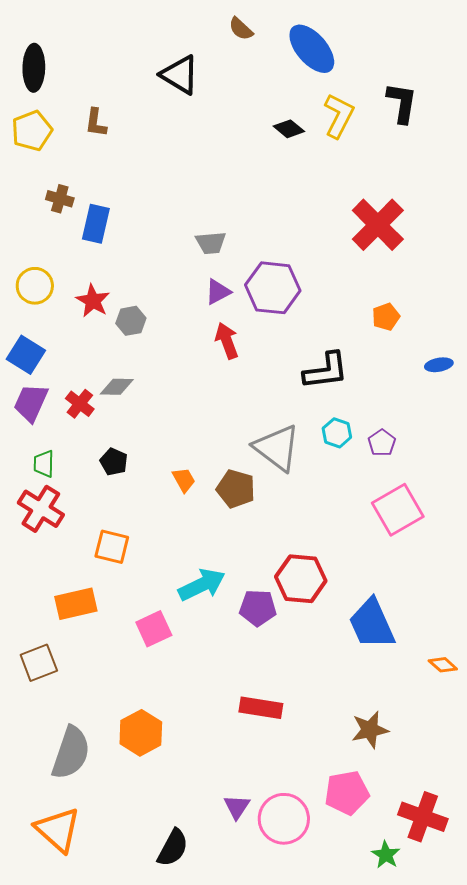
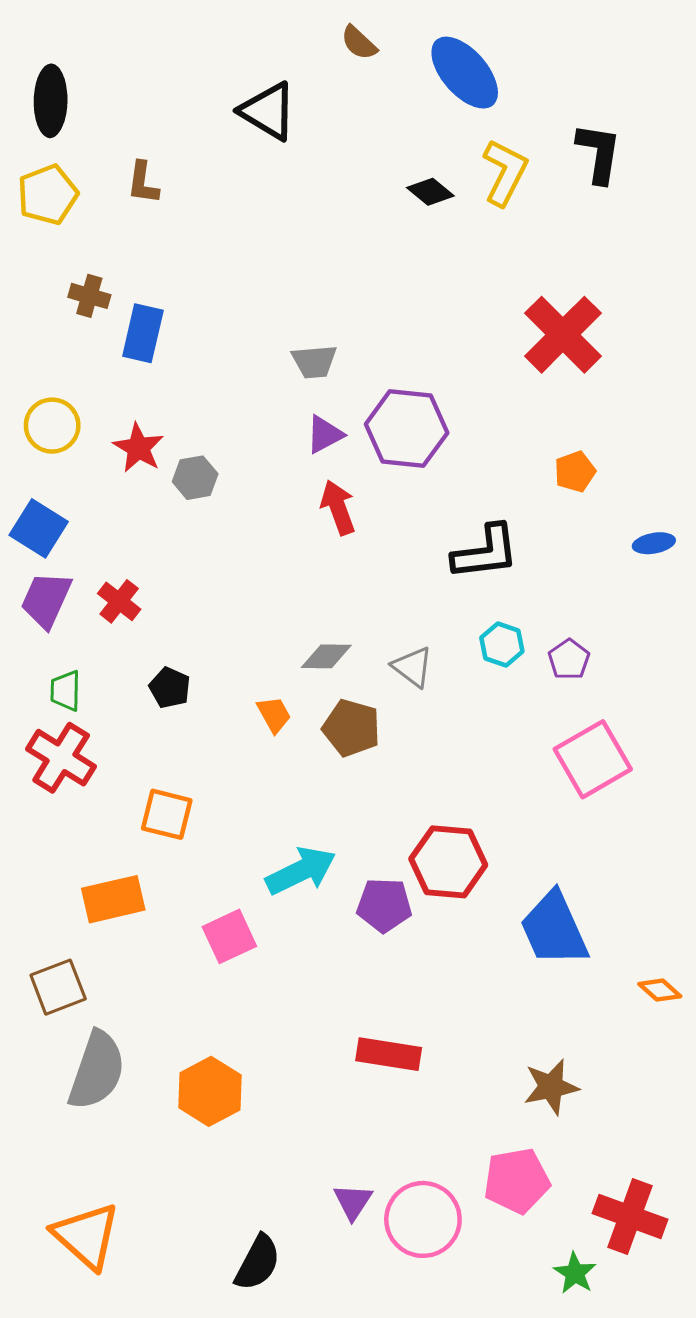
gray diamond: (117, 387) -> (326, 656), moved
gray triangle: (277, 448) -> (413, 667), size x0.6
gray semicircle: (71, 753) -> (97, 1071), moved

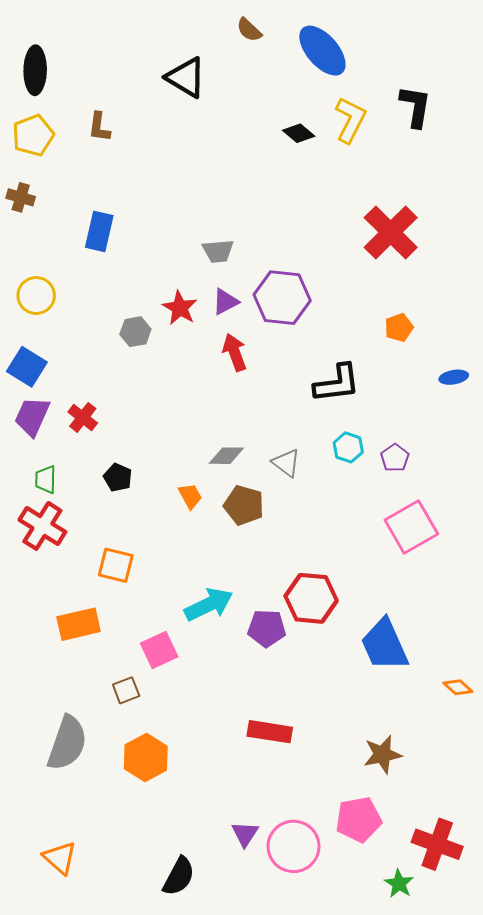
brown cross: (89, 296) -> (21, 197), moved
red star: (138, 448) -> (180, 308), moved
brown square: (58, 987) -> (126, 690), moved, size x0.7
orange triangle: (86, 1236) -> (60, 858), size x0.7

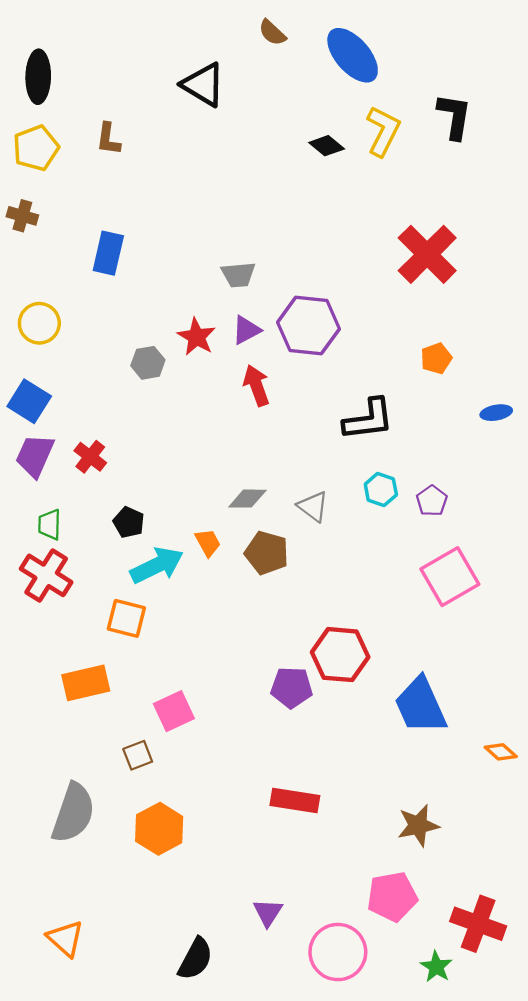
cyan arrow: (209, 605) -> (157, 565), moved
pink circle: (294, 846) -> (338, 952), moved

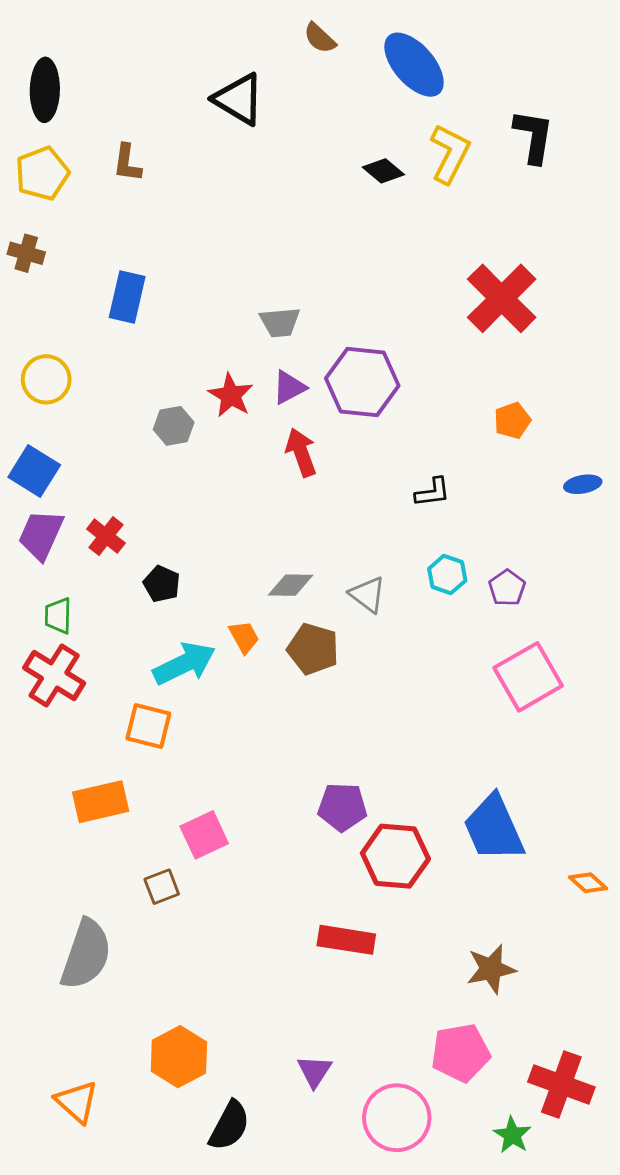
black L-shape: (368, 419) -> (433, 492), size x0.6
black pentagon: (129, 522) -> (162, 584), moved
red hexagon: (340, 655) -> (395, 856), moved
orange hexagon: (159, 829) -> (179, 1057), moved

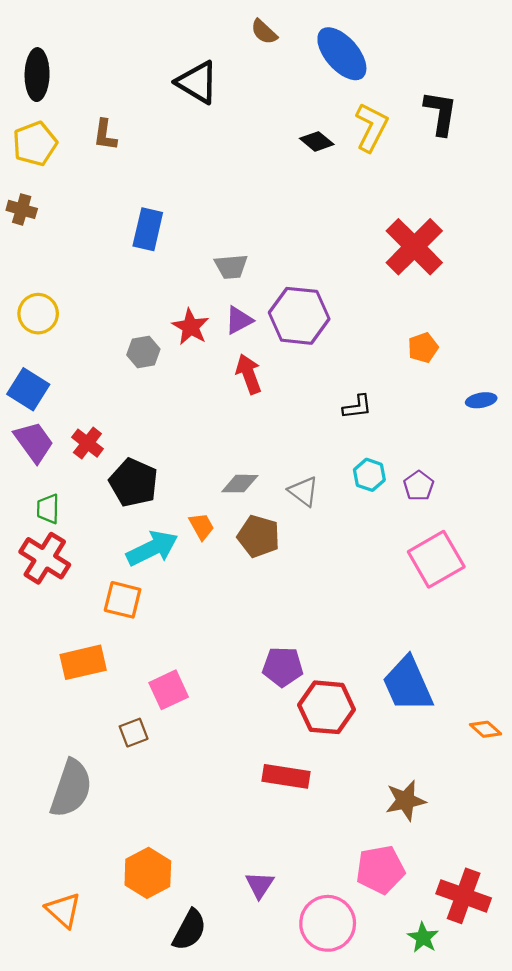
blue rectangle: (127, 297) -> (148, 229), moved
purple trapezoid: (41, 535) -> (34, 442), turned 120
black pentagon: (162, 584) -> (134, 483), size x1.6

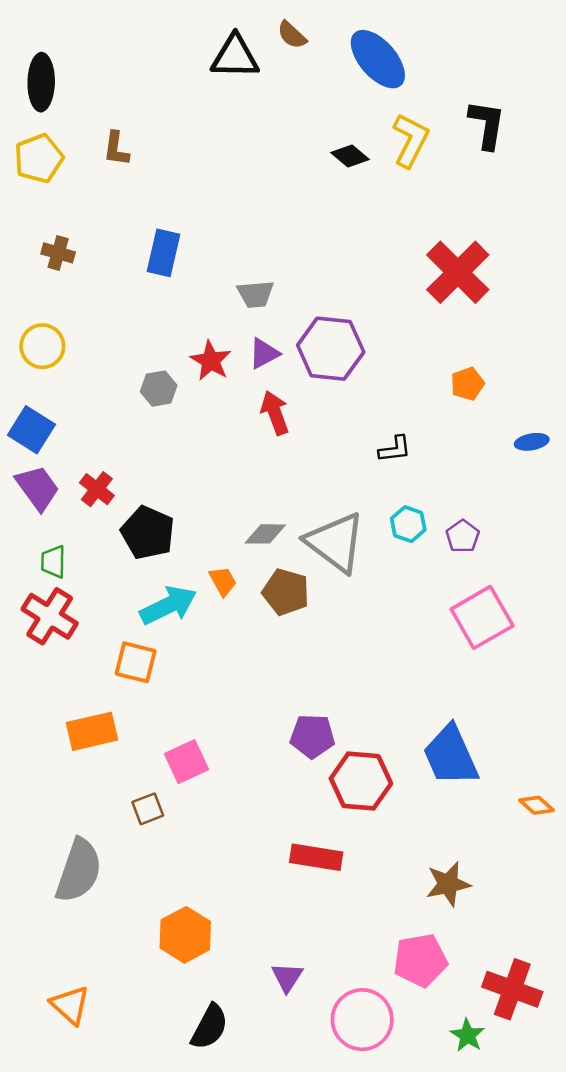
black triangle: (197, 82) -> (235, 57), moved, turned -30
brown cross: (22, 209) -> (58, 253), moved
gray triangle: (304, 491) -> (335, 542), size x1.8
orange hexagon: (148, 873) -> (185, 935), moved

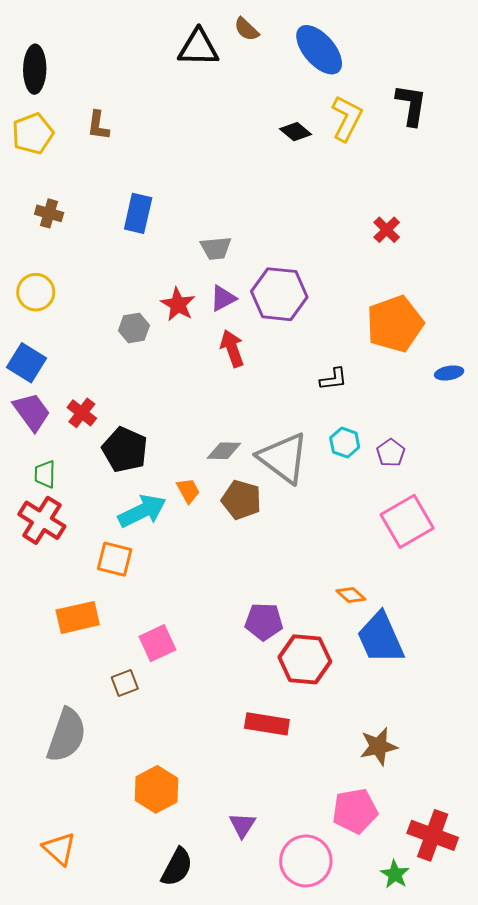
red cross: (458, 272) -> (387, 230), size x0.5
orange pentagon: (468, 384) -> (395, 324), size x2.0
orange diamond: (537, 805) -> (351, 595), moved

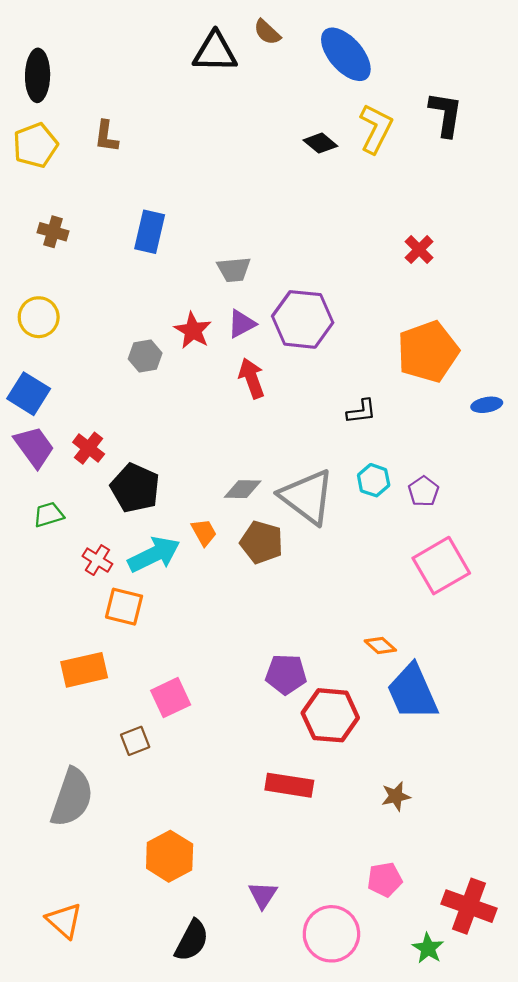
green trapezoid: (45, 474) -> (49, 515), turned 72
red cross: (42, 520) -> (97, 560), moved, size x0.6
brown star: (378, 746) -> (396, 796), moved, size x0.7
pink pentagon: (355, 811) -> (385, 879), size x0.7

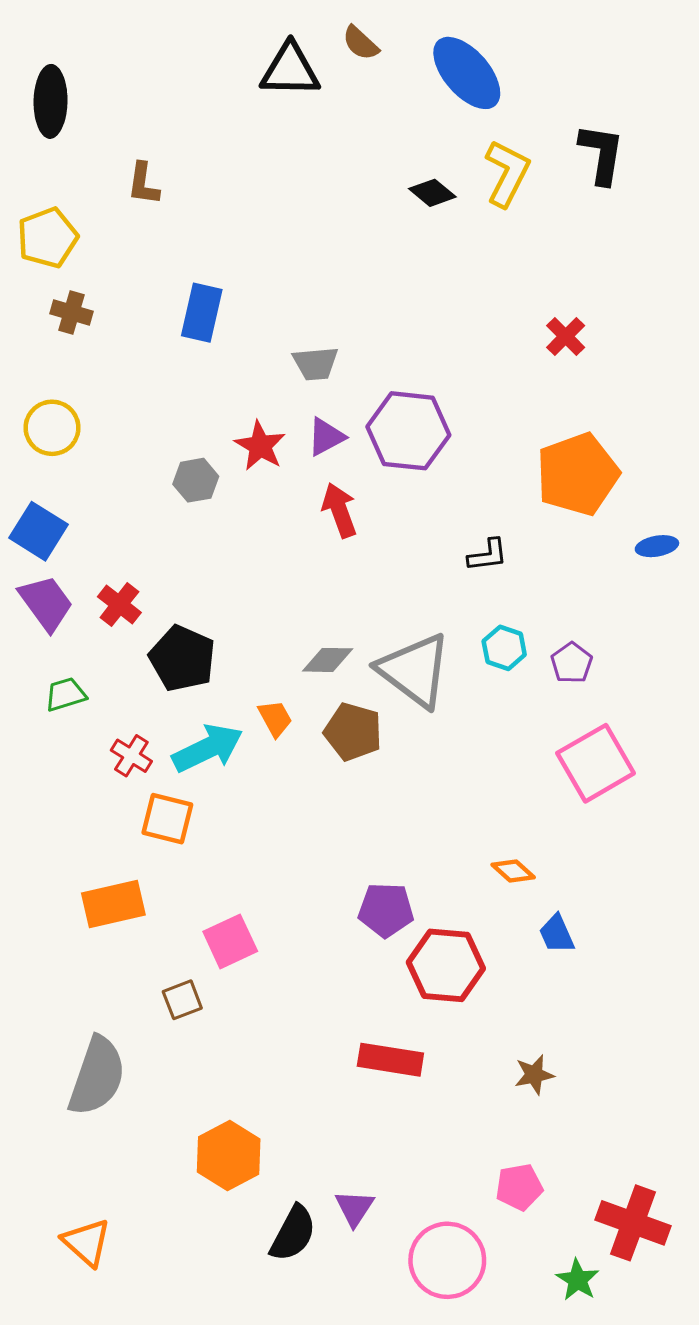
yellow pentagon: (35, 145) -> (48, 238), moved
blue trapezoid: (412, 692) -> (557, 934), size x0.5
black semicircle: (192, 940) -> (293, 1233), moved

